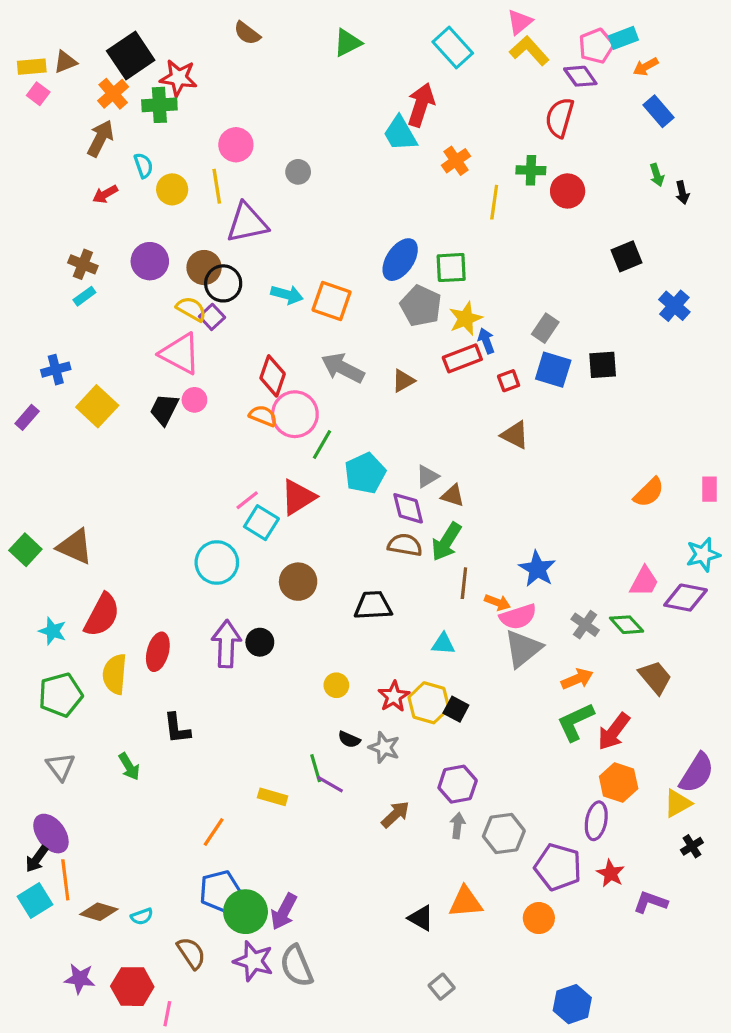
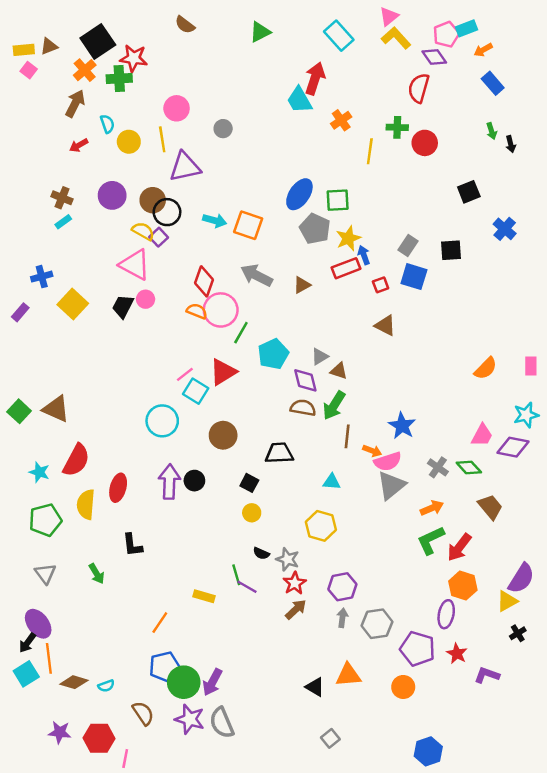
black square: (603, 365) -> (451, 250), moved
red star: (394, 696) -> (295, 583), moved
black square: (456, 709) -> (249, 483), moved

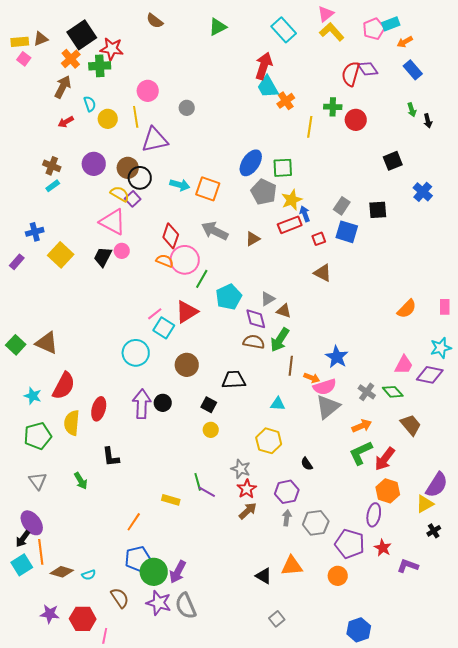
purple diamond: (434, 57) -> (368, 69), moved
cyan trapezoid: (299, 100) -> (268, 87), moved
black semicircle: (261, 553) -> (307, 464), moved, turned 32

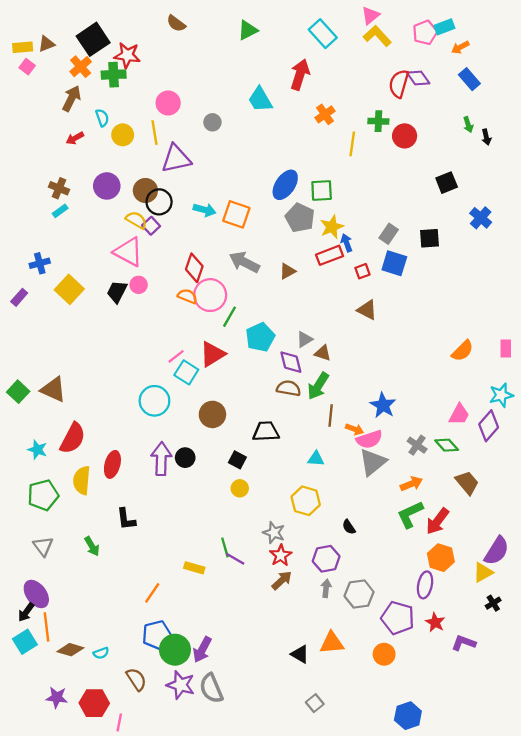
cyan trapezoid: (268, 87) -> (260, 100), moved
purple diamond: (430, 375) -> (489, 426), turned -60

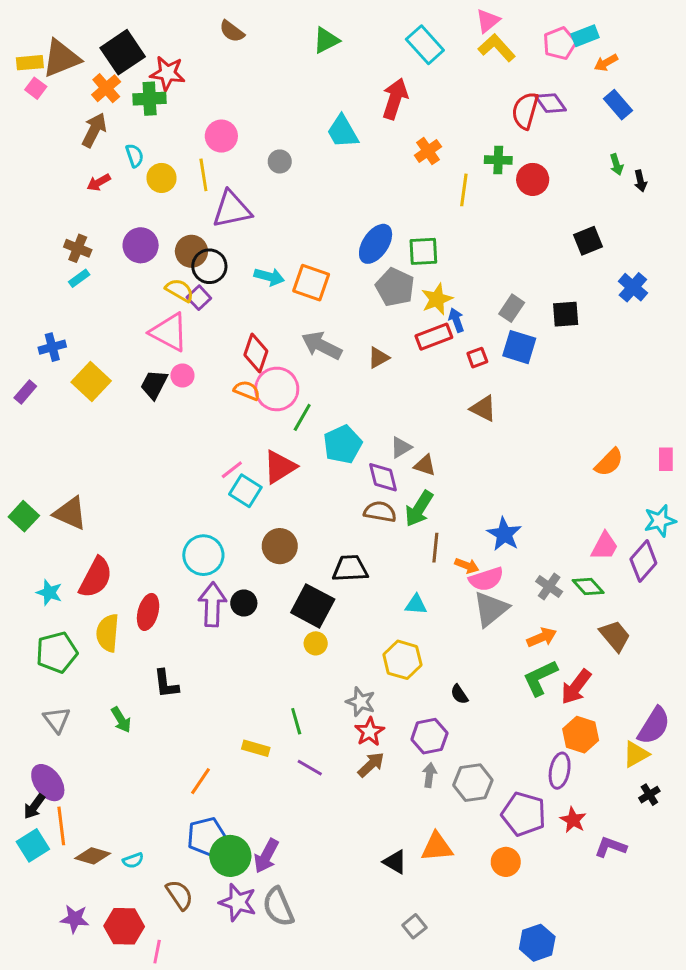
brown triangle: (47, 44) -> (61, 58), size x1.8
cyan circle: (154, 401) -> (203, 555), moved
black square: (237, 460) -> (313, 606), size x1.8
purple line: (235, 559) -> (310, 768), moved

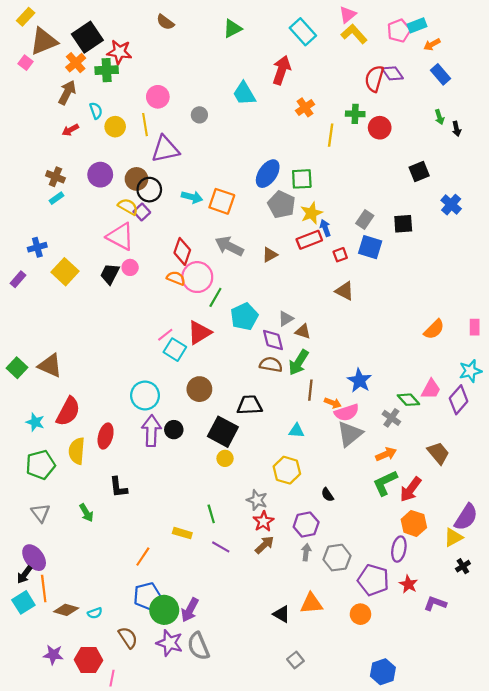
yellow rectangle: (30, 63) -> (26, 17), moved, turned -42
green diamond: (588, 587) -> (408, 400), moved

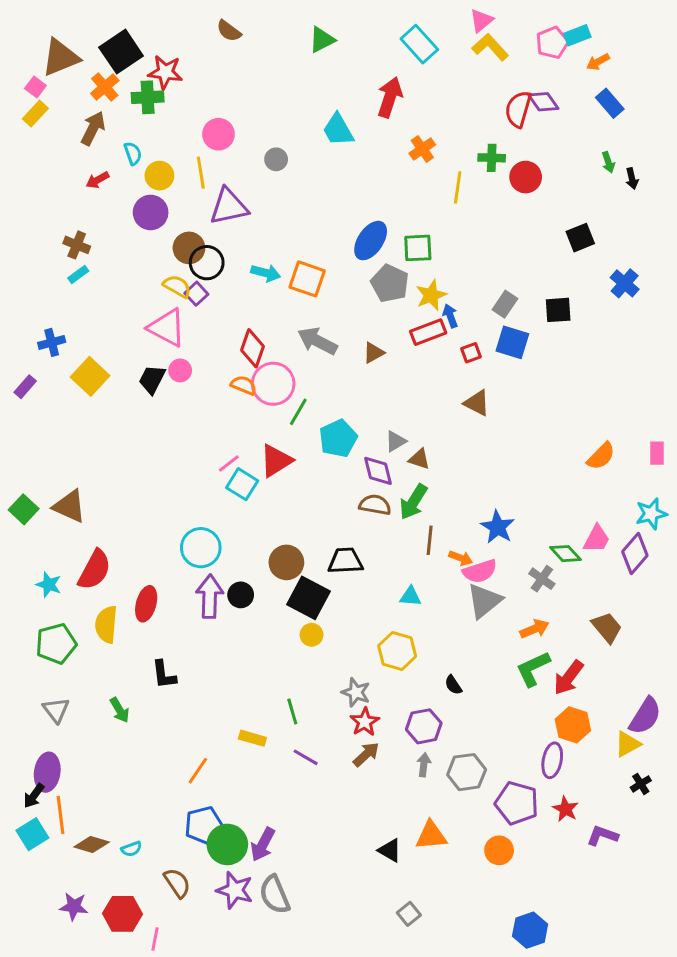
yellow rectangle: (26, 17) -> (35, 114), moved
purple circle: (100, 175) -> (151, 212), moved
brown circle: (199, 389) -> (286, 562), moved
purple ellipse: (34, 558) -> (47, 772), turned 45

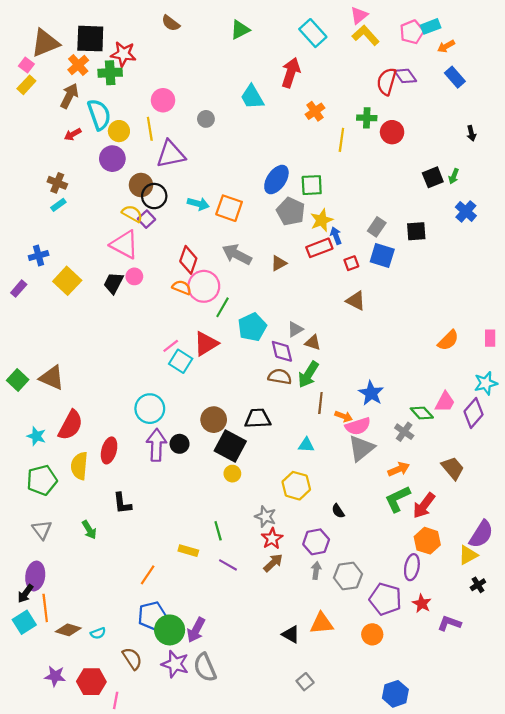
black square: (121, 52) -> (90, 39), turned 36
cyan semicircle: (133, 153) -> (99, 115), size x1.8
green arrow: (608, 162) -> (454, 176), moved, turned 40

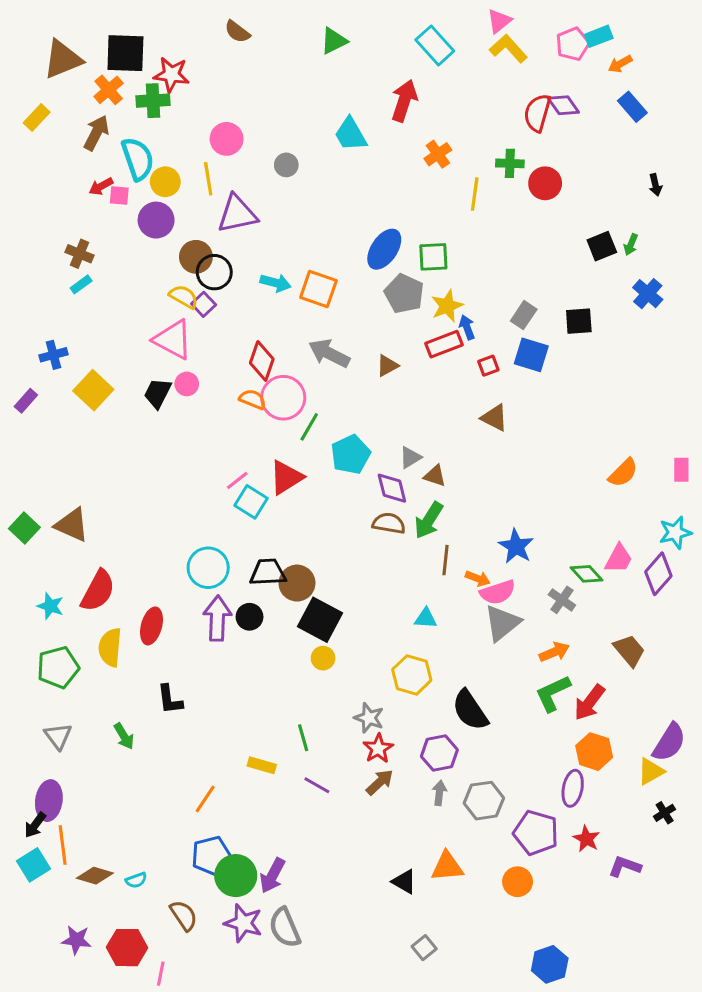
pink square: (26, 65) -> (119, 196), moved, turned -32
black trapezoid: (258, 418) -> (268, 572), moved
black semicircle: (338, 511) -> (470, 710), size x2.0

